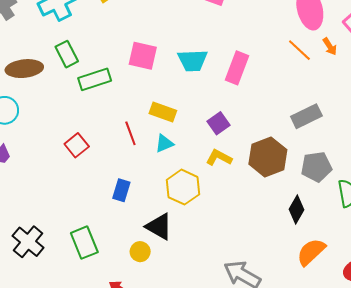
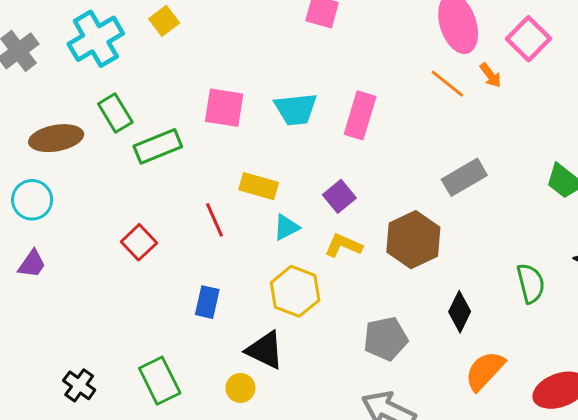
cyan triangle: (164, 143) -> (286, 227), moved
gray pentagon: (316, 167) -> (386, 339), moved
black cross: (28, 242) -> (79, 385), size x0.7

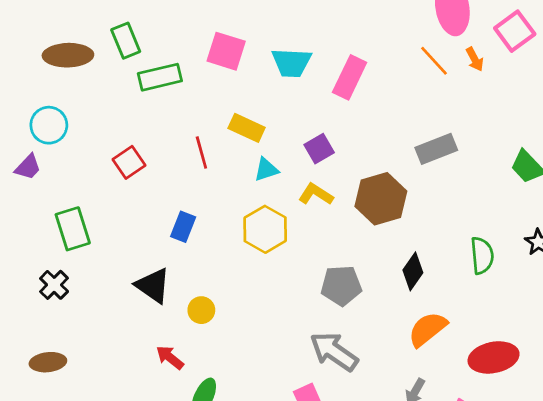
cyan circle: (32, 200) -> (49, 125), moved
black triangle: (265, 350) -> (153, 286), moved
green rectangle: (160, 381) -> (73, 229), moved

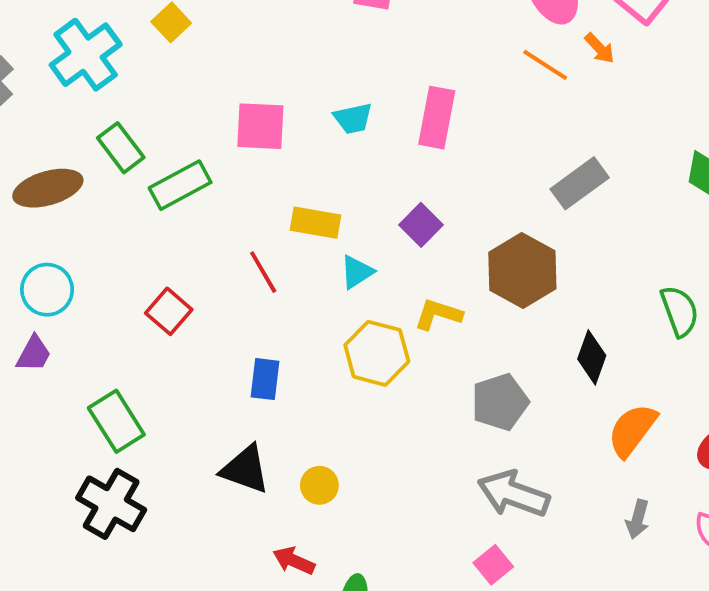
cyan trapezoid: (292, 63) -> (353, 118), size x0.7
yellow L-shape: (316, 194) -> (438, 314), moved
black cross: (54, 285) -> (111, 504), size x1.6

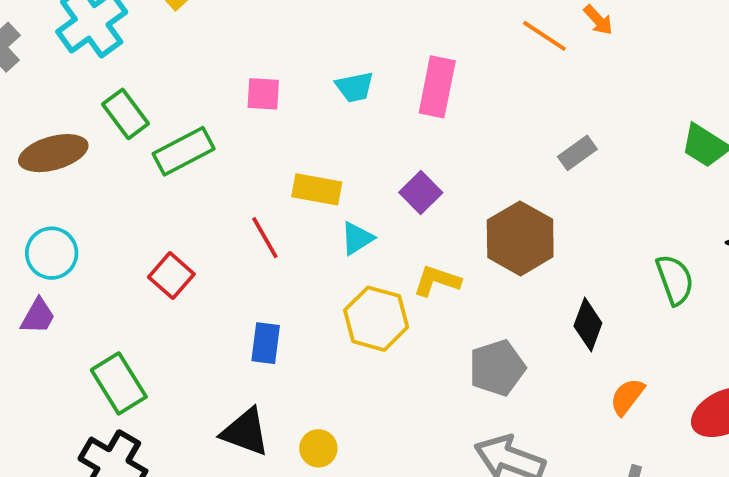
pink square: (260, 126) -> (263, 94), size x0.7
gray rectangle: (580, 183) -> (577, 153), size x0.7
orange semicircle: (632, 430) -> (627, 397), size x0.7

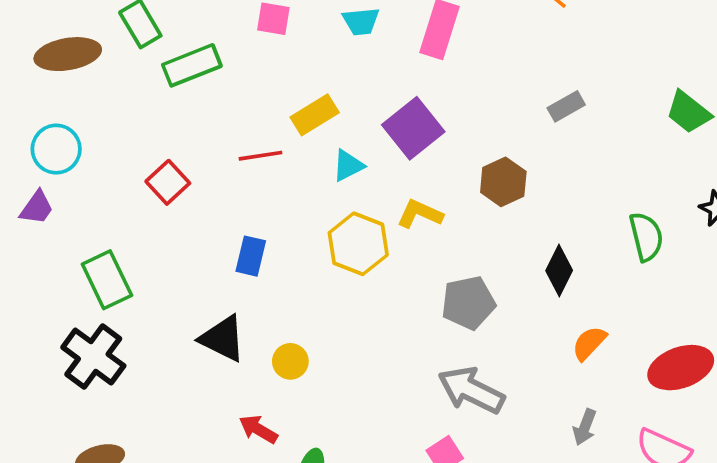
yellow rectangle: (317, 189) -> (315, 115), turned -48
purple square: (421, 192) -> (413, 128), size x1.5
red line: (265, 238) -> (260, 156), turned -75
brown hexagon: (520, 238) -> (503, 182), size x0.7

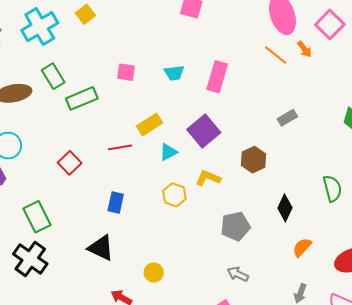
yellow hexagon: (358, 244) -> (174, 195), size x0.7
yellow circle: (290, 361) -> (154, 272), moved
gray arrow: (471, 390) -> (238, 274), size x0.6

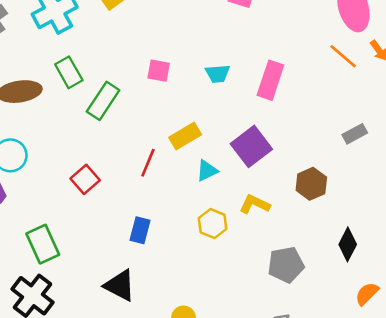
green rectangle: (82, 98) -> (103, 101), turned -36
red line: (120, 147) -> (148, 163), turned -60

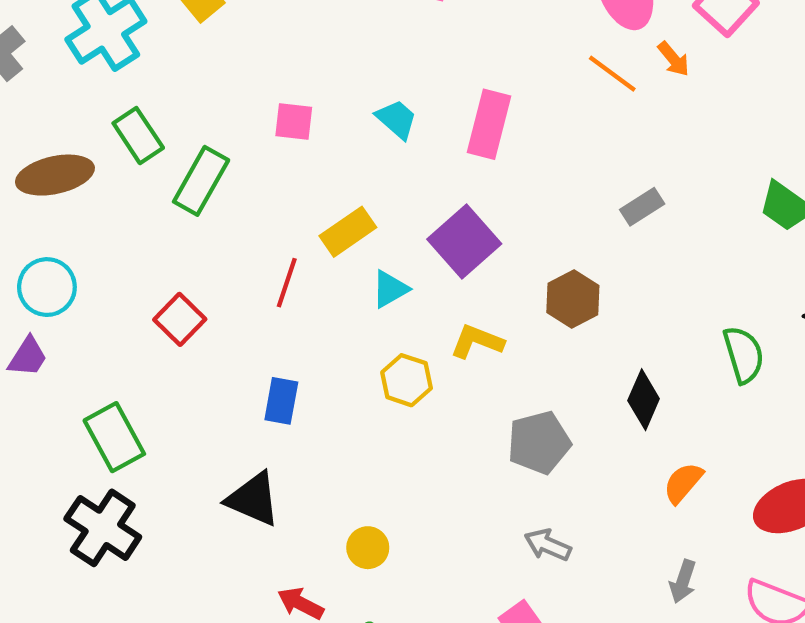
cyan trapezoid: (218, 74) -> (397, 119), turned -130

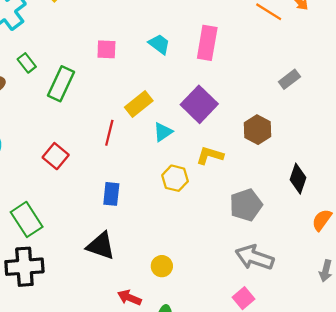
green rectangle: (138, 136) -> (27, 63), size x0.7
black cross: (103, 528) -> (24, 267), turned -33
gray arrow: (548, 545) -> (254, 257), size x1.6

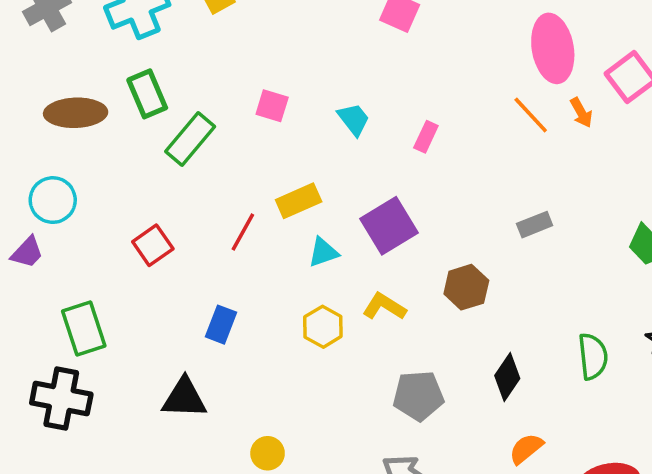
pink rectangle: (207, 43) -> (426, 137), size x0.6
green rectangle: (27, 63) -> (147, 94), size x1.5
black triangle: (101, 246) -> (184, 398), turned -32

